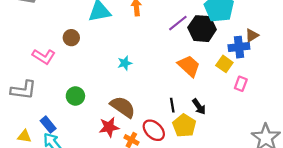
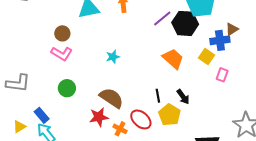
pink L-shape: (44, 57) -> (62, 54), moved
yellow triangle: (24, 136) -> (19, 127), turned -40

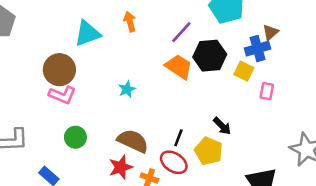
black hexagon: (185, 23) -> (210, 56), moved
brown circle: (62, 33) -> (59, 70), size x1.6
orange trapezoid: (173, 59) -> (179, 67), moved
black line: (158, 96) -> (178, 138), moved, turned 40

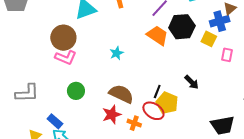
yellow pentagon: (209, 151) -> (167, 103), moved

